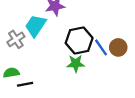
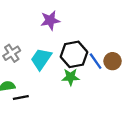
cyan trapezoid: (35, 26) -> (41, 59), moved

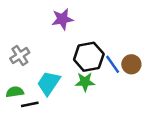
cyan trapezoid: (41, 59) -> (49, 83), moved

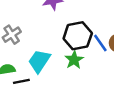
green star: (85, 82) -> (74, 60), turned -30

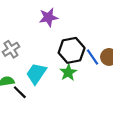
black line: (21, 81) -> (20, 92), turned 56

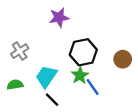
blue line: (92, 57) -> (93, 87), moved
black line: (20, 92) -> (52, 100), moved

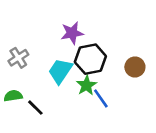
purple star: (59, 18) -> (72, 33), moved
cyan trapezoid: (46, 77) -> (60, 71), moved
black line: (52, 100) -> (35, 108), moved

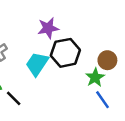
green star: (86, 85) -> (95, 77), moved
blue line: (101, 98) -> (102, 100), moved

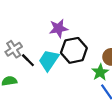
black line: (14, 98) -> (28, 60), moved

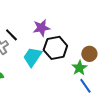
black line: (28, 60) -> (11, 35), moved

